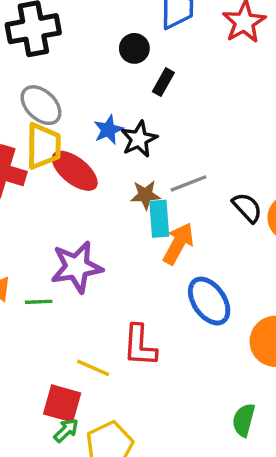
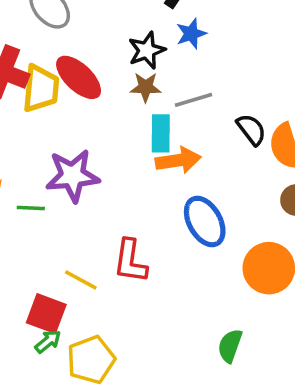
blue star: (108, 130) -> (191, 34), moved
yellow trapezoid: (44, 146) -> (41, 89), moved
brown star: (145, 195) -> (146, 87), moved
orange arrow: (178, 244) -> (178, 160), turned 48

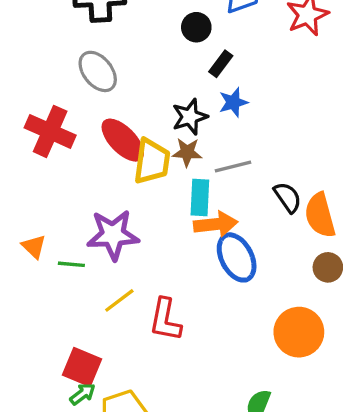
yellow trapezoid: (41, 89) -> (152, 161), moved
blue ellipse: (205, 222) -> (237, 257), moved
yellow line: (81, 280) -> (119, 300), moved, turned -68

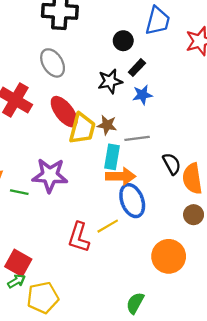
black star: (190, 117) -> (110, 81), moved
yellow line: (119, 300) -> (108, 226), moved

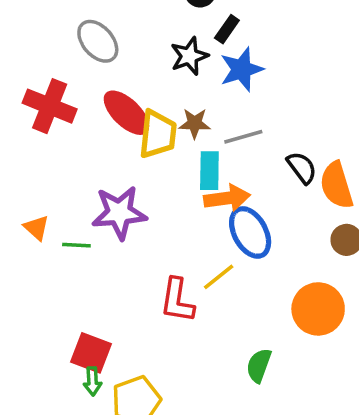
blue star: (142, 95) -> (242, 69), size x1.4
green arrow: (16, 281) -> (92, 381), turned 126
green semicircle: (135, 303) -> (259, 365), moved

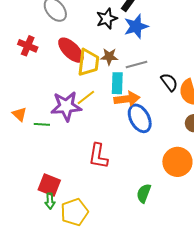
red cross: (50, 106) -> (28, 46), size x0.7
yellow line: (219, 277) -> (86, 98), moved

